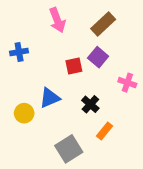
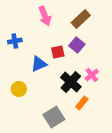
pink cross: (127, 83) -> (92, 75), moved, turned 32
blue triangle: (50, 98) -> (39, 64), moved
black cross: (90, 104) -> (71, 82), size x1.5

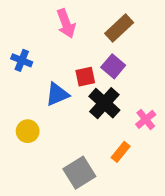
blue cross: (15, 41) -> (22, 60), turned 32
pink cross: (92, 75) -> (146, 119), moved
black cross: (71, 82) -> (104, 103), moved

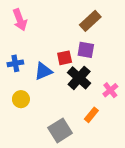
pink arrow: (66, 23) -> (20, 20), moved
blue cross: (22, 60) -> (15, 63), moved, turned -32
purple square: (113, 66) -> (86, 50), turned -30

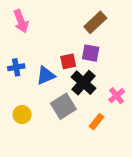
yellow circle: (21, 99) -> (22, 115), moved
gray square: (60, 130) -> (63, 106), moved

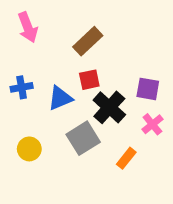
brown rectangle: (95, 22) -> (88, 41), moved
purple square: (91, 53) -> (148, 89), moved

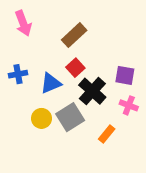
red square: (89, 80) -> (75, 68), turned -30
pink cross: (152, 124) -> (129, 105), turned -30
yellow circle: (29, 149) -> (41, 118), moved

